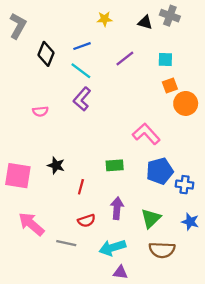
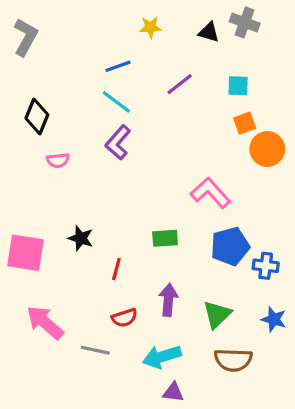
black diamond: (46, 54) -> (37, 117), moved

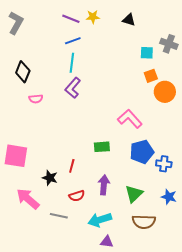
gray cross: (245, 22) -> (169, 44), moved
purple line: (180, 84) -> (71, 19), moved, turned 60
cyan line: (116, 102) -> (72, 63), turned 60
black star: (81, 238) -> (50, 178), moved

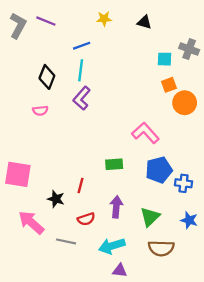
purple line: (71, 19) -> (46, 21), moved
black diamond: (23, 72) -> (47, 77), moved

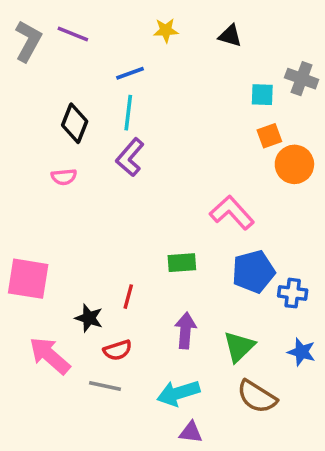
red semicircle: (86, 219) -> (118, 350), moved
brown semicircle: (161, 248) -> (257, 397), turned 30

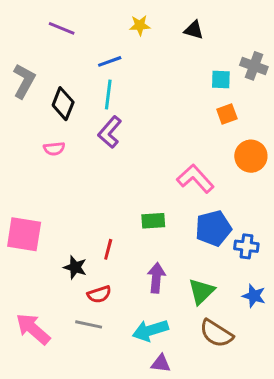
gray L-shape: (28, 41) -> (24, 81), moved
orange circle: (294, 164) -> (251, 156), moved
pink arrow: (50, 356) -> (33, 329), moved

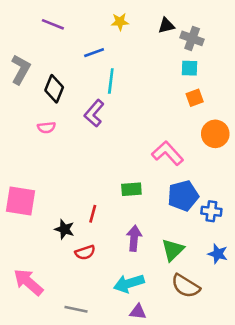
black triangle: (194, 30) -> (166, 26), turned -30
gray cross: (254, 66) -> (192, 38), moved
cyan line: (108, 95) -> (111, 81), moved
gray line: (89, 324) -> (76, 309), moved

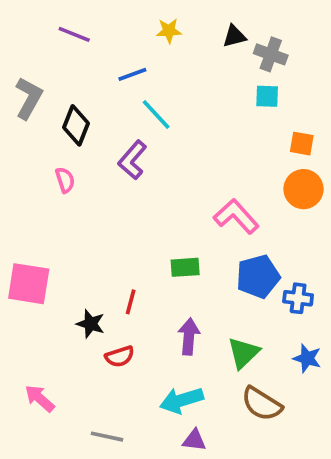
cyan line: (111, 81) -> (156, 114), turned -50
orange square: (195, 98) -> (302, 144), moved, turned 30
pink semicircle: (46, 127) -> (65, 180), turned -102
pink arrow: (28, 282) -> (40, 398), size x0.7

